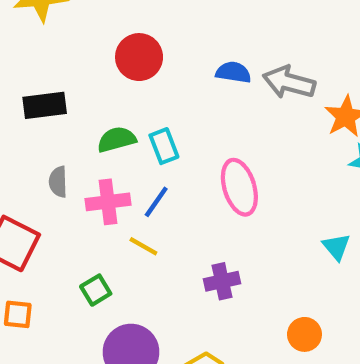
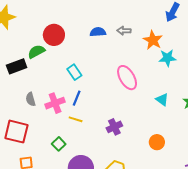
gray arrow: (289, 82) -> (124, 31), size x0.6
green semicircle: (117, 139) -> (36, 52), moved
pink ellipse: (239, 187) -> (127, 78), moved

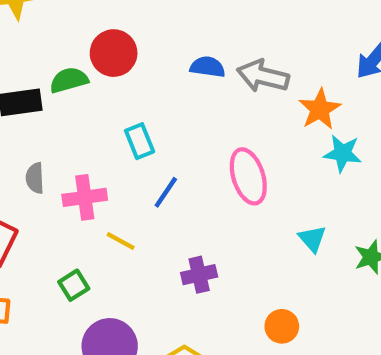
gray arrow: (124, 31) -> (263, 76), size x1.6
blue line: (77, 98) -> (166, 192), moved

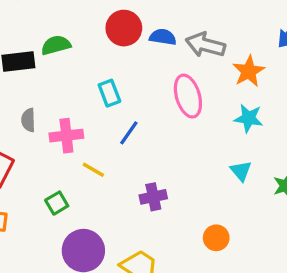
red circle: (114, 53) -> (124, 28), moved
cyan star: (343, 153) -> (249, 118), moved
pink ellipse: (248, 176) -> (188, 96), moved

